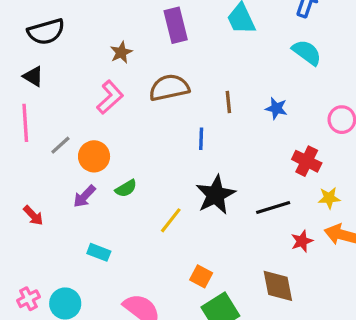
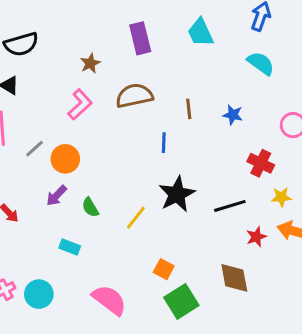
green semicircle: (126, 188) -> (90, 207), moved, turned 90

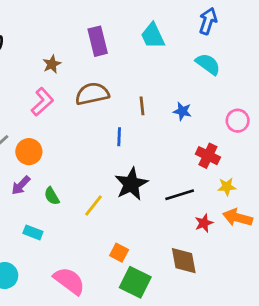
green square: (181, 301) -> (135, 282), turned -32

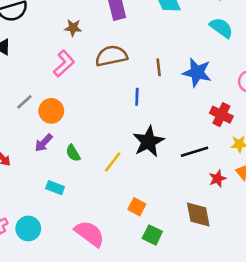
brown star: (52, 64) -> (73, 28), turned 30
blue star: (182, 111) -> (197, 73), size x1.6
green square: (135, 282) -> (152, 235), size x0.7

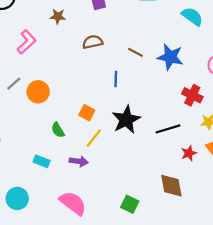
brown semicircle: (111, 56) -> (93, 42), size x0.7
pink L-shape: (64, 64) -> (27, 42), moved
brown line: (159, 67) -> (135, 52), turned -56
purple arrow: (44, 143) -> (79, 161), moved, turned -126
orange square: (137, 207) -> (87, 113), moved

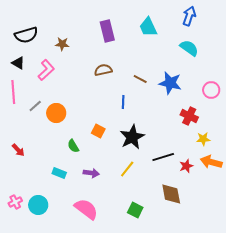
brown star: (58, 16) -> (62, 44), moved
black line: (168, 129) -> (163, 157), moved
yellow line: (94, 138) -> (127, 169), moved

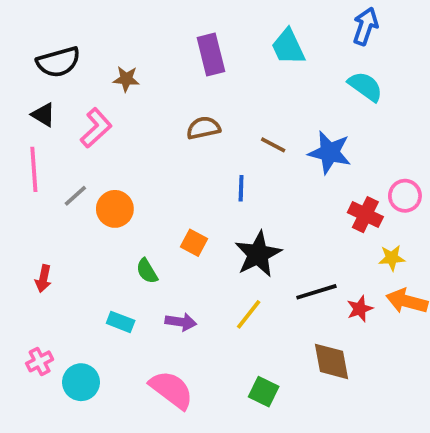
pink circle: (211, 90) -> (405, 196), moved
red arrow: (18, 150) -> (43, 279), turned 56
pink cross: (15, 202) -> (40, 361), moved

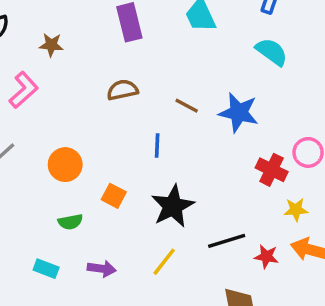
orange circle: (115, 209) -> (65, 165), moved
green semicircle: (147, 271) -> (70, 222), turned -70
red star: (360, 309) -> (266, 257), turned 30

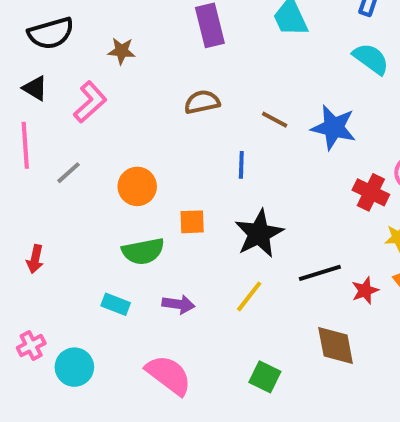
orange square: (114, 196) -> (192, 222), turned -30
green semicircle: (70, 222) -> (143, 251), size x1.5
red star: (266, 257) -> (365, 291), turned -30

